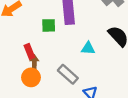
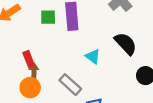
green square: (49, 25) -> (48, 17), moved
cyan triangle: (88, 48) -> (93, 56), turned 32

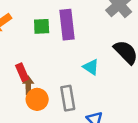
gray rectangle: (70, 85) -> (68, 98), turned 40
orange circle: (30, 88) -> (37, 99), moved

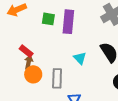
red rectangle: (22, 72) -> (26, 51), turned -40

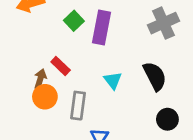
green square: (48, 19) -> (74, 21), turned 32
red rectangle: (26, 51) -> (61, 66), moved

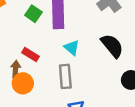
cyan triangle: (113, 80) -> (72, 48), moved
gray rectangle: (78, 106) -> (65, 76), moved

